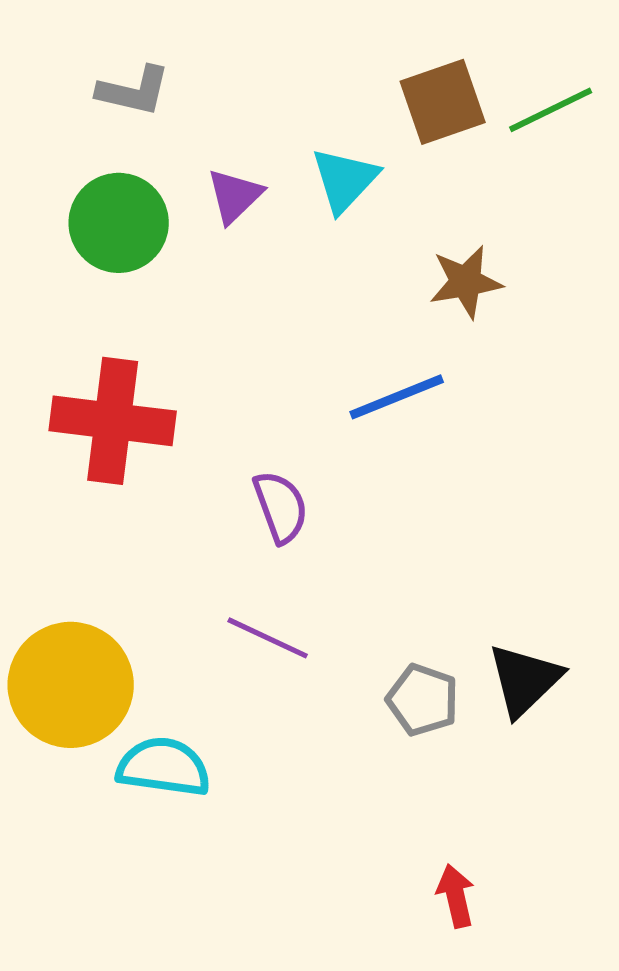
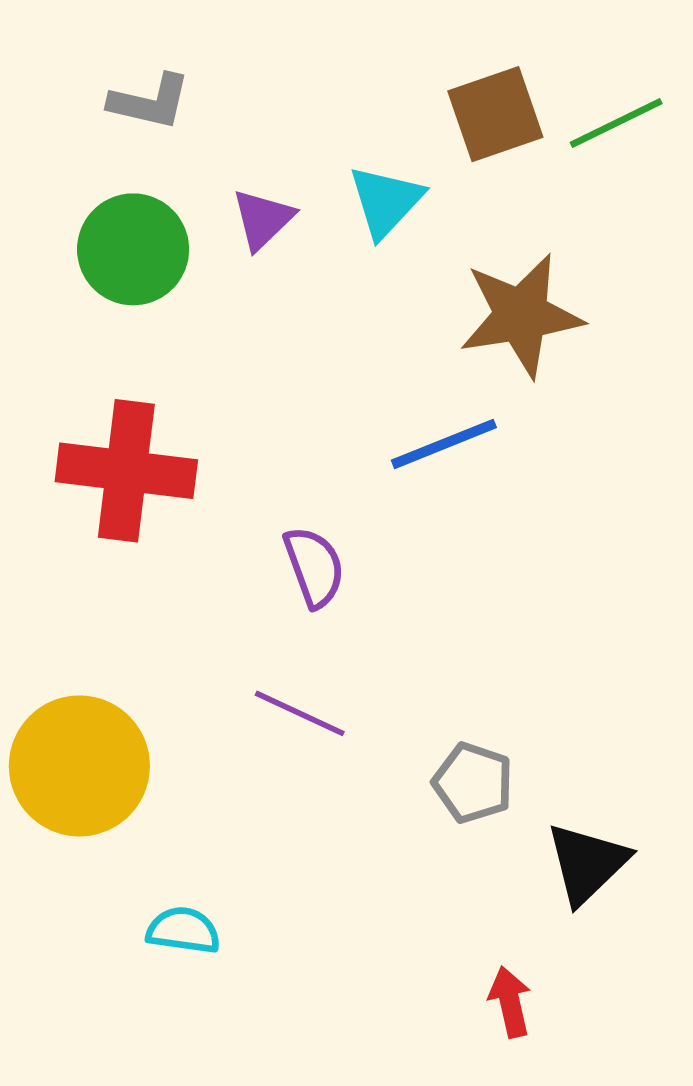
brown star: (466, 282) -> (521, 315), size x1.5
black triangle: (525, 680) -> (587, 863), moved
cyan semicircle: (164, 767) -> (183, 930), moved, size x0.7

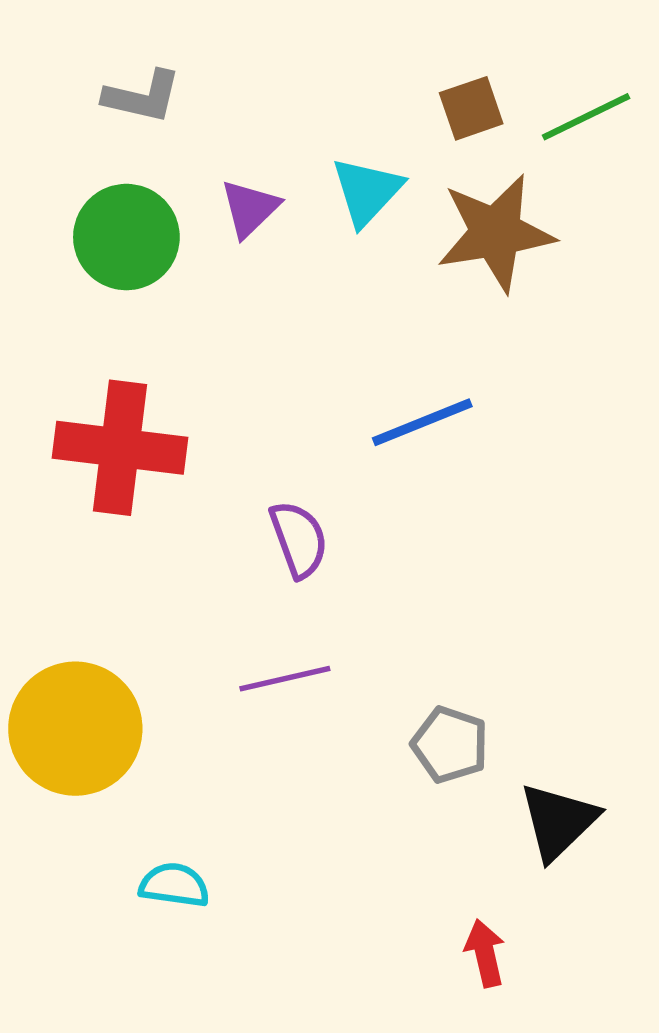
brown square: (495, 114) -> (471, 108), size x0.7
brown star: (521, 315) -> (496, 233), moved
purple line: (300, 713) -> (285, 679), turned -38

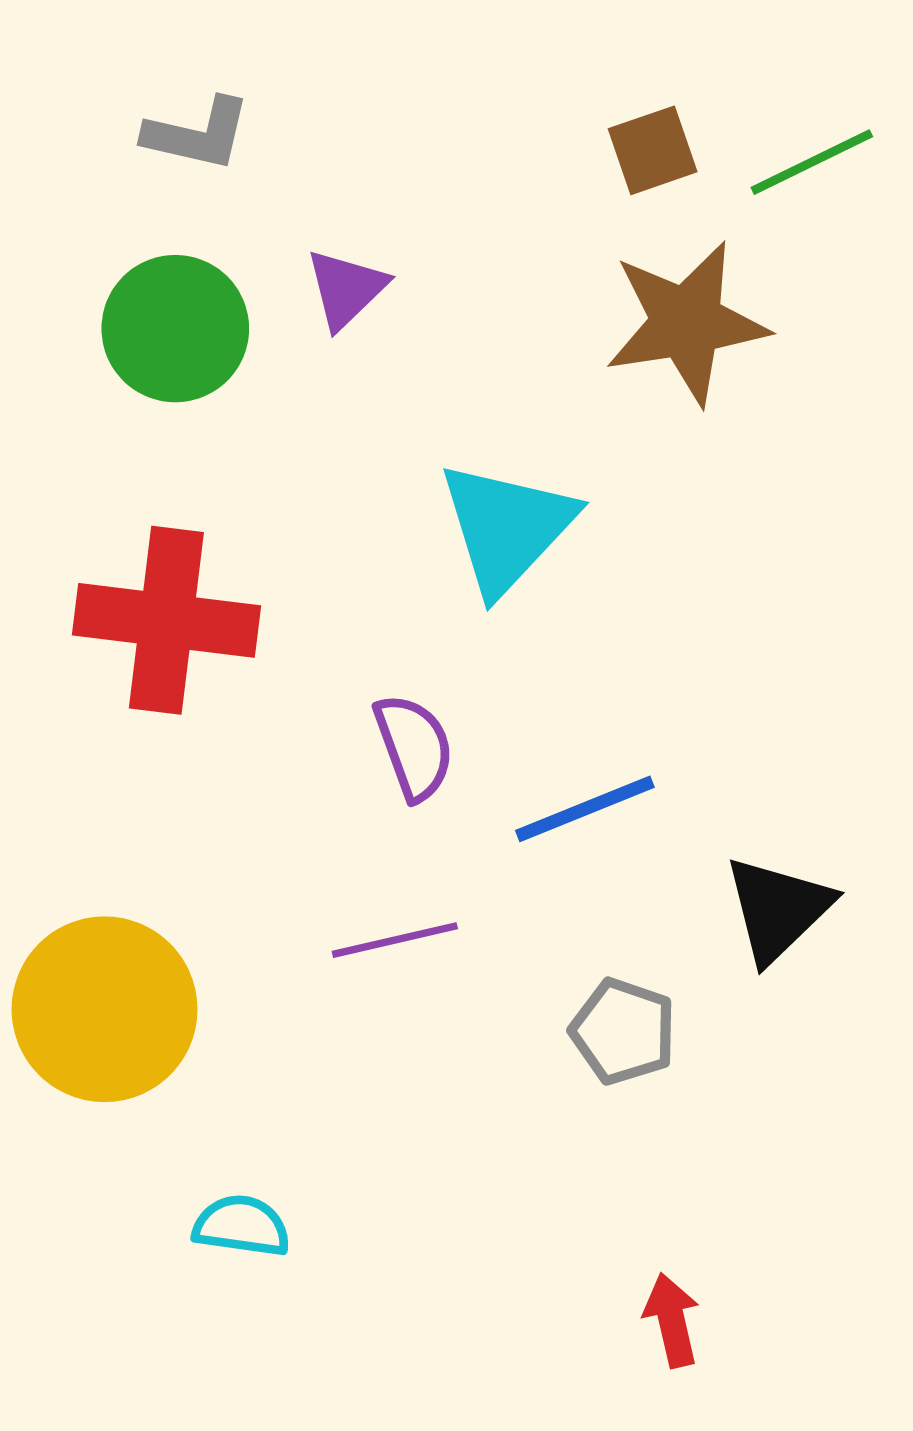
cyan triangle: (367, 191) -> (507, 527), moved, size x1.4
blue line: (422, 422) -> (585, 809), moved
black triangle: (558, 821) -> (778, 909), moved

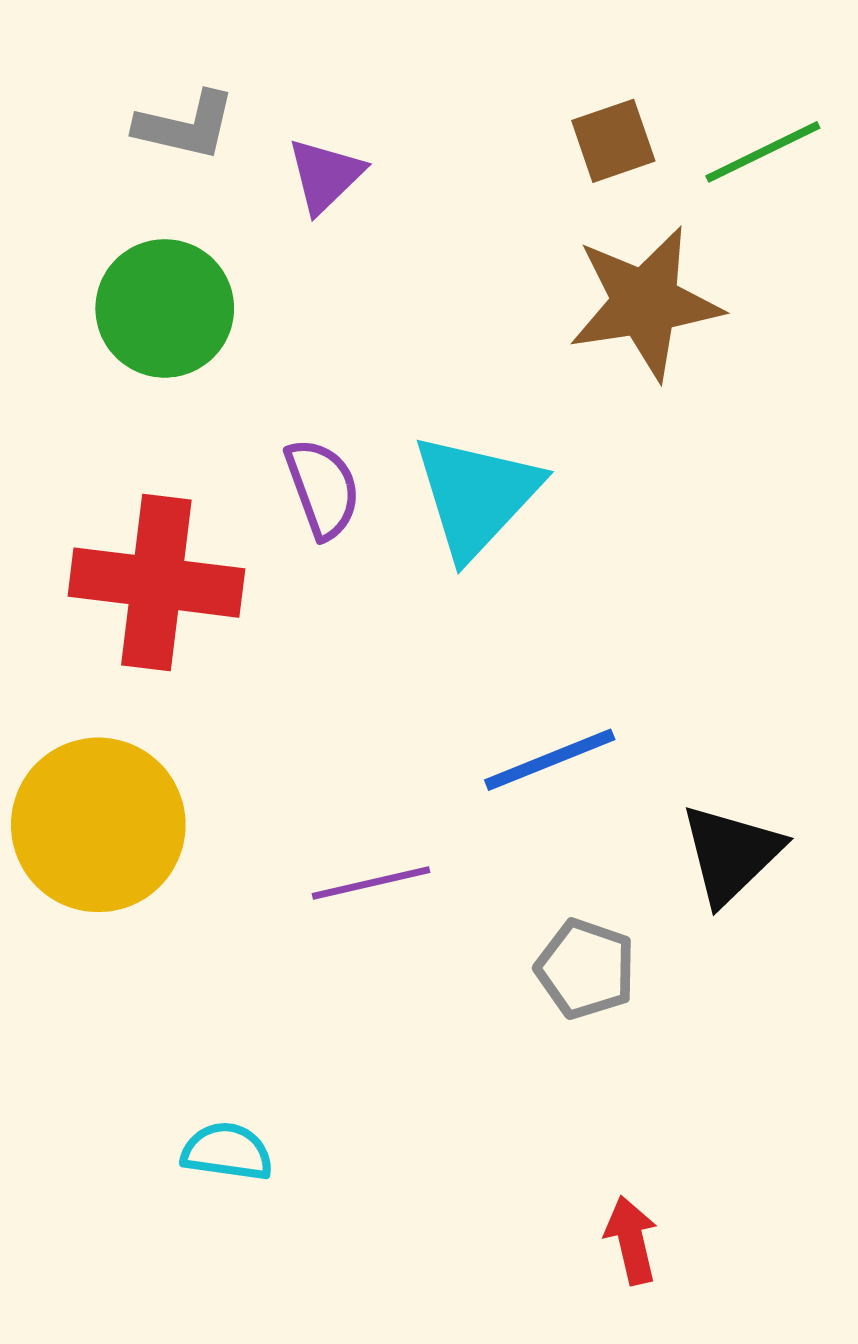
purple triangle: (346, 289) -> (325, 175), moved
purple semicircle: (414, 747) -> (323, 488), moved
yellow circle: (105, 1009) -> (98, 825), moved

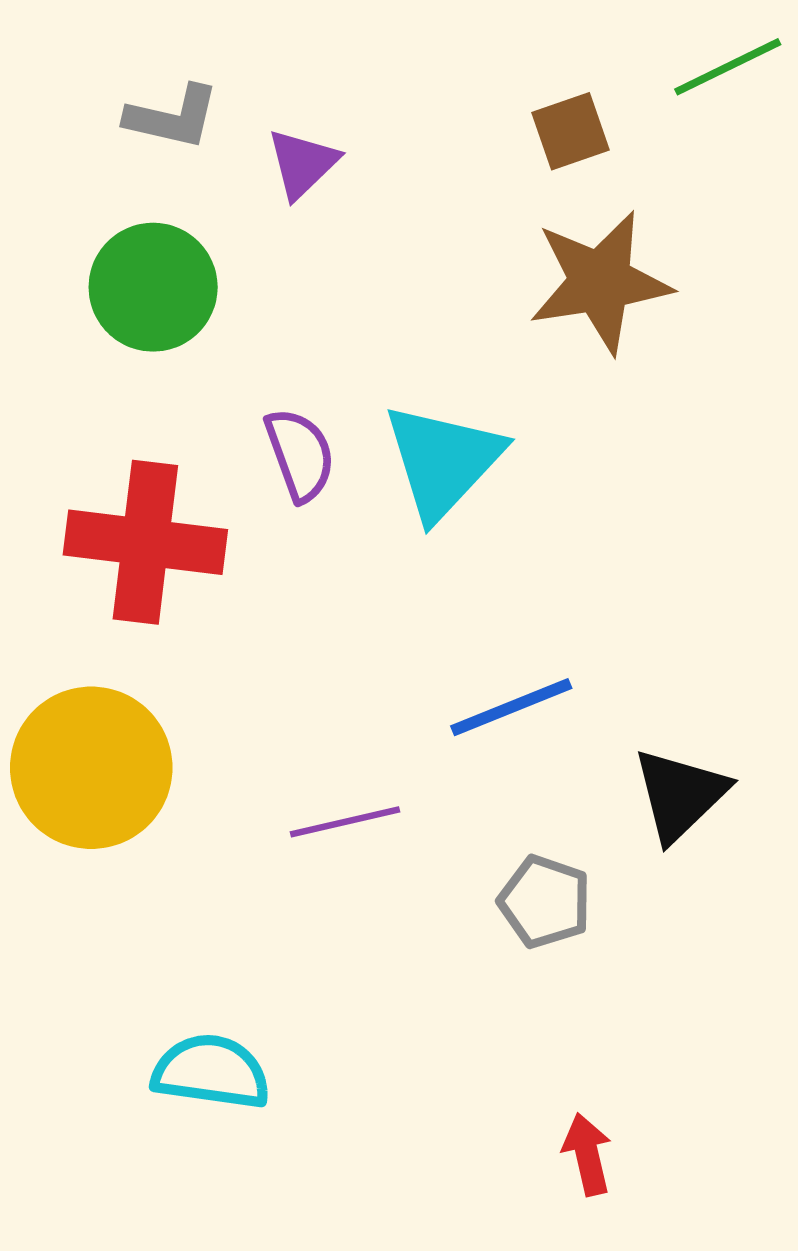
green line: (763, 152) -> (728, 67), moved
cyan semicircle: (227, 1152) -> (211, 1072), size x1.4

